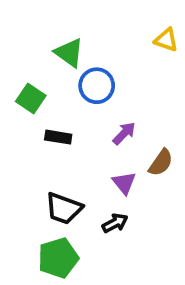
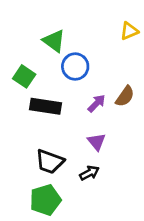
yellow triangle: (166, 40) -> (129, 31), turned -42
black rectangle: (58, 137) -> (45, 106), size x1.5
brown semicircle: (161, 163) -> (125, 96), moved

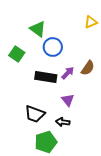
black rectangle: (45, 106) -> (46, 77), moved
black arrow: (89, 173) -> (63, 122), turned -144
green pentagon: (45, 200) -> (46, 142), moved

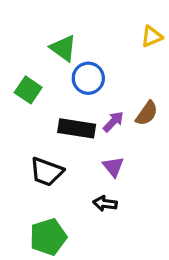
black trapezoid: (35, 114) -> (47, 172), moved
green pentagon: (46, 142) -> (48, 237), moved

